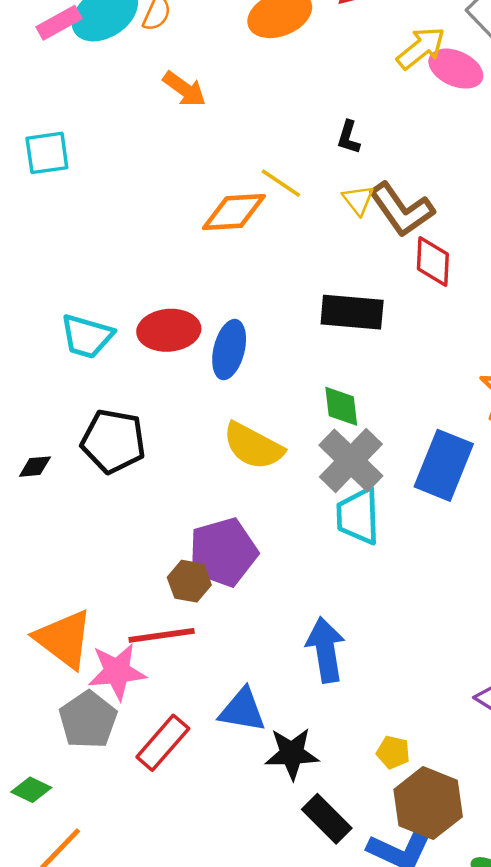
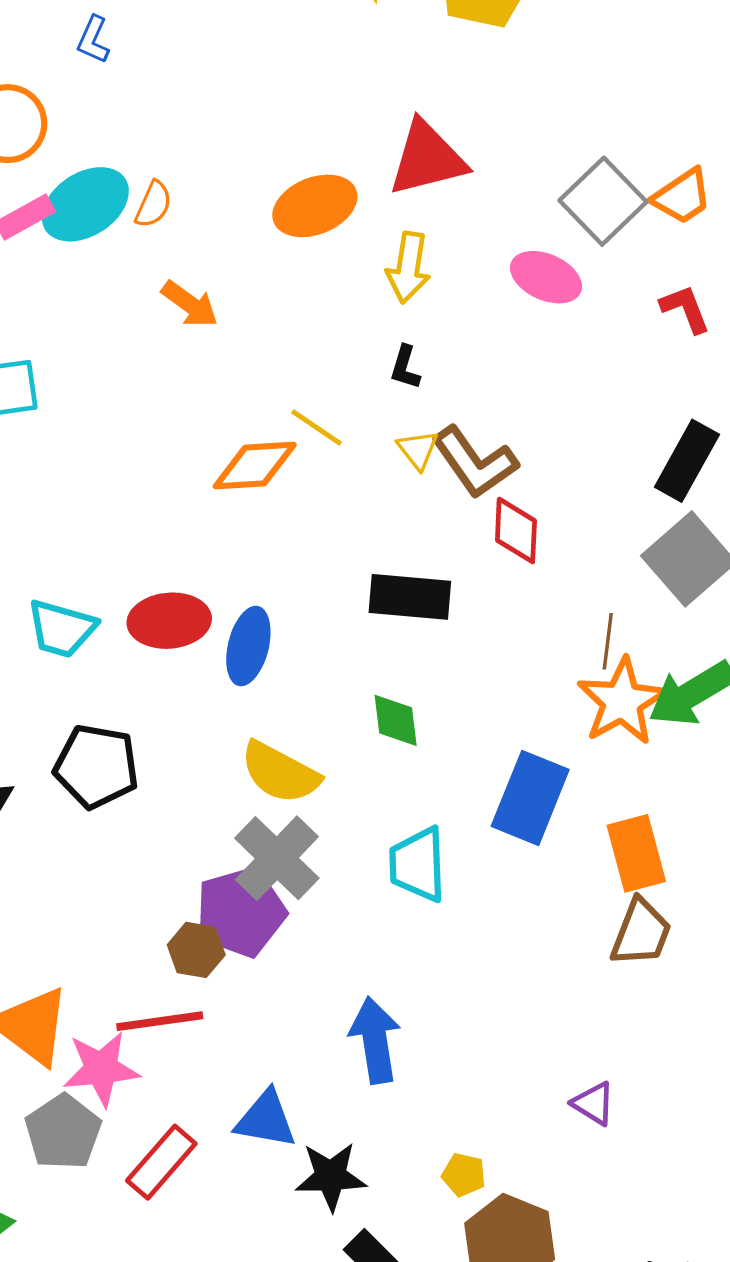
yellow arrow: (421, 48) -> (408, 268), moved, turned 138
gray cross: (351, 461) -> (277, 858), moved

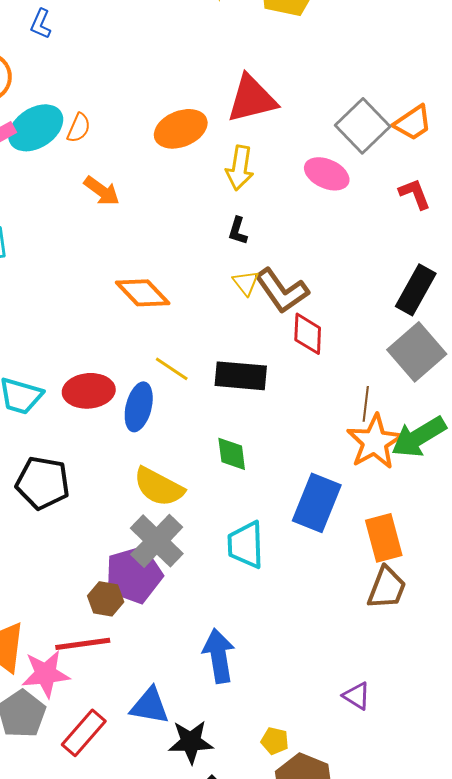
yellow line: (316, 428) -> (172, 369), moved
orange diamond: (255, 466) -> (143, 293), turned 50

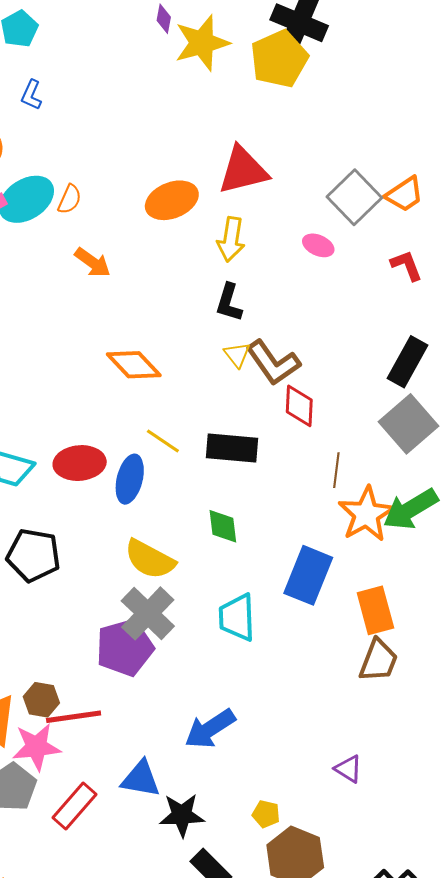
pink ellipse: (327, 174) -> (318, 245), size x0.7
black L-shape: (238, 231) -> (229, 303), size x1.4
brown line: (366, 404) -> (336, 470), moved
brown hexagon: (106, 599) -> (41, 700), moved
blue arrow: (219, 656) -> (210, 729), turned -114

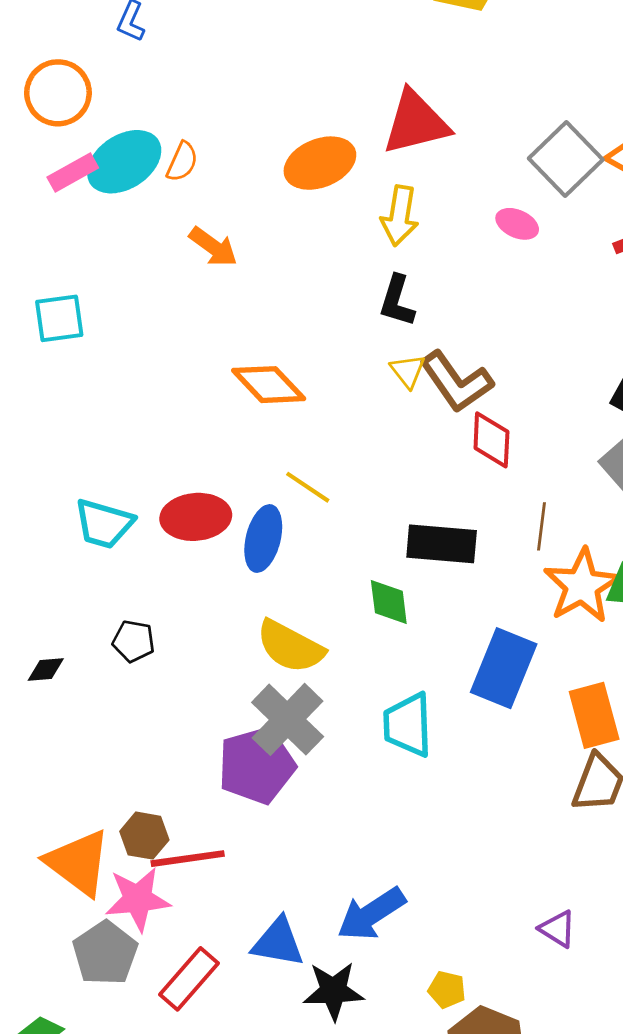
black rectangle: (232, 448) -> (442, 544), moved
black pentagon: (33, 555) -> (134, 641), size x0.6
blue arrow: (210, 729) -> (371, 914), moved

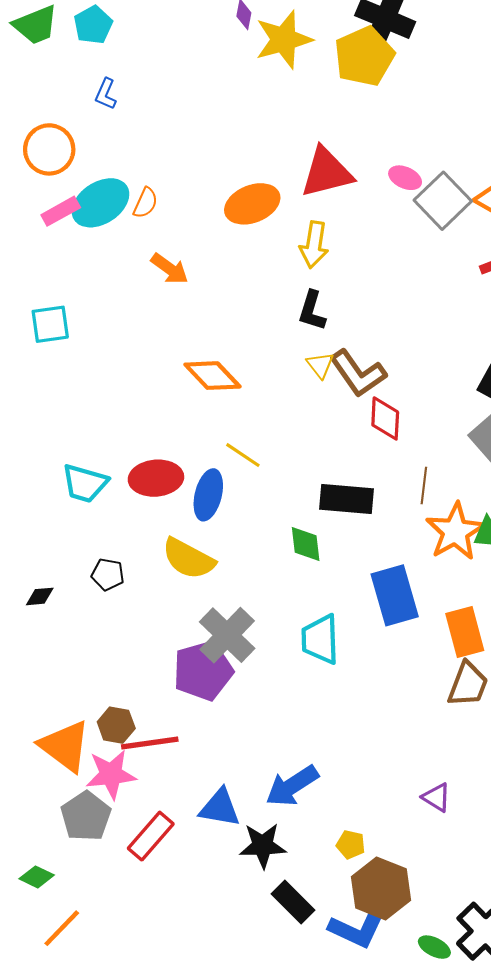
pink ellipse: (517, 224) -> (405, 178), moved
yellow semicircle: (290, 647) -> (188, 559), moved
blue rectangle: (504, 668) -> (395, 595), turned -38

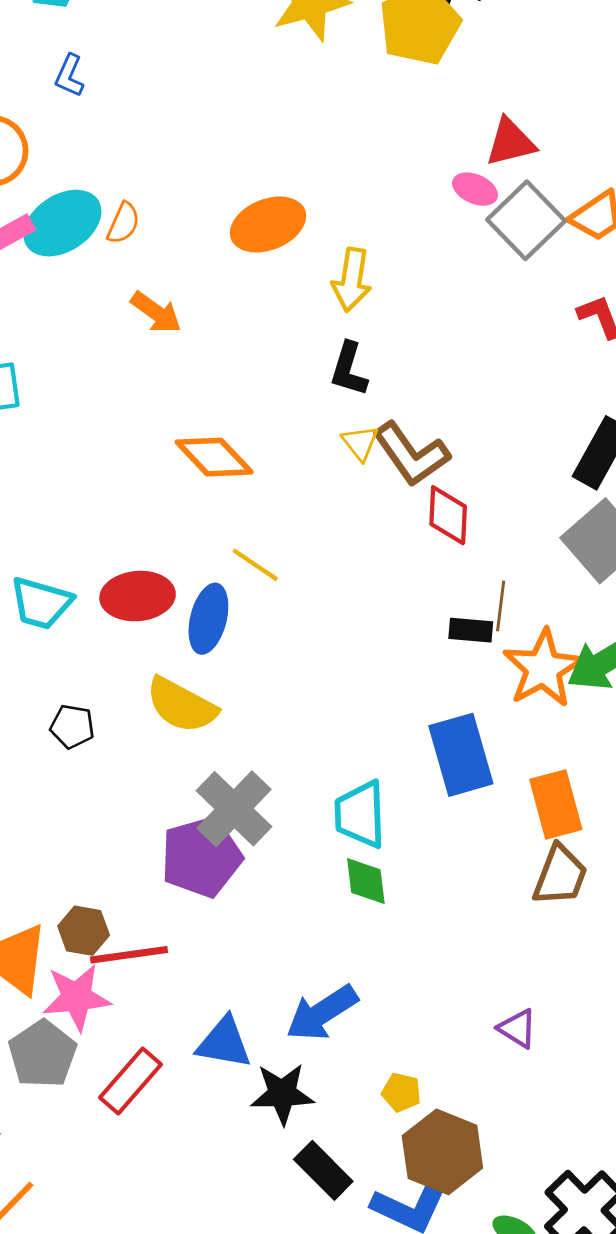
red triangle: (327, 172) -> (510, 142), moved, size x0.7
black rectangle: (346, 499) -> (471, 630), moved, size x0.6
green diamond: (306, 544) -> (366, 881), moved

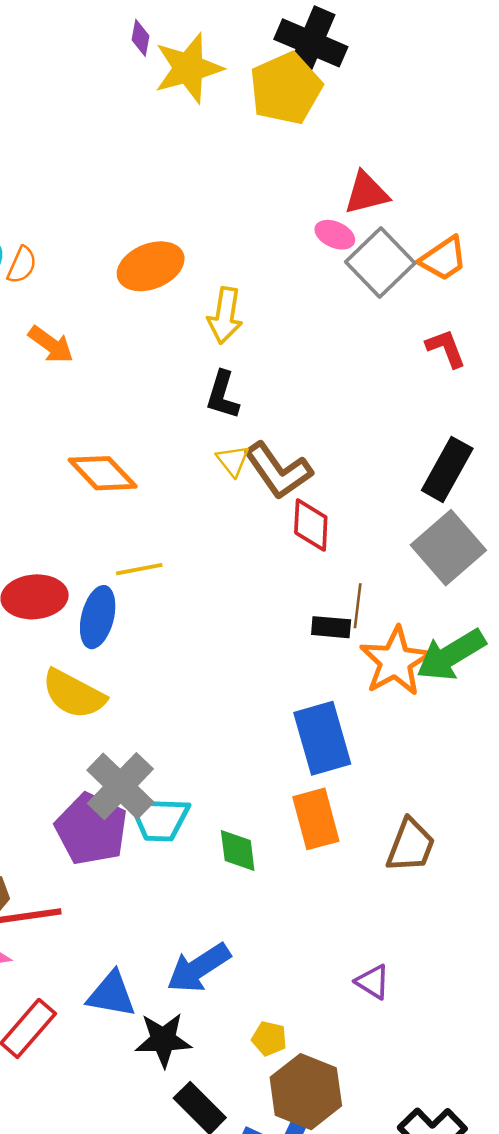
yellow line: (255, 565) -> (139, 569), turned -45
orange rectangle: (556, 804) -> (316, 819), moved
cyan trapezoid: (360, 814) -> (159, 819), moved, turned -86
purple pentagon: (201, 857) -> (91, 829), turned -30

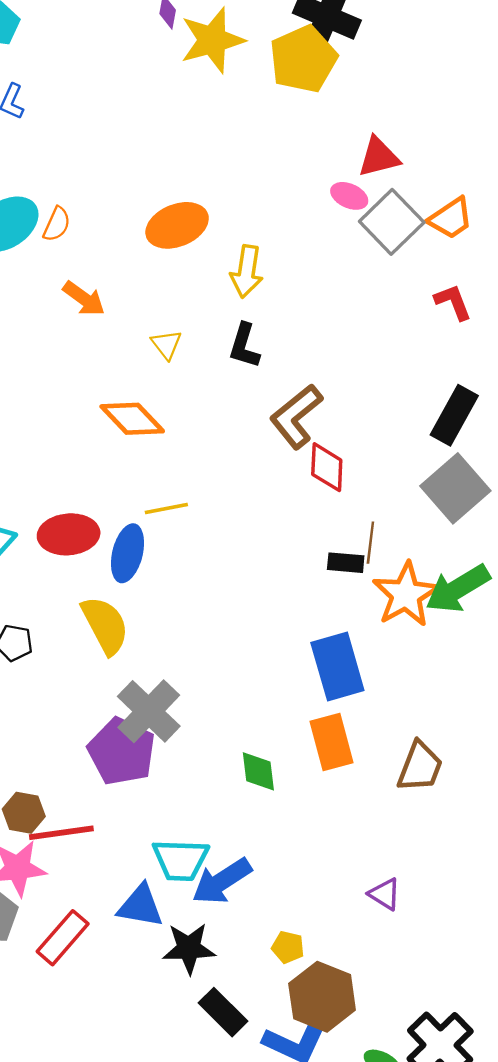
yellow triangle: (233, 461) -> (166, 345), moved
brown L-shape: (278, 471) -> (296, 416), turned 86
yellow semicircle: (74, 694) -> (105, 625), turned -146
cyan trapezoid: (159, 819) -> (181, 860), moved

